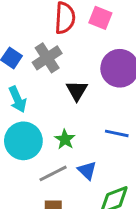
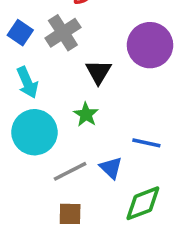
blue line: (117, 133) -> (146, 143), moved
green star: (65, 139) -> (86, 114), moved

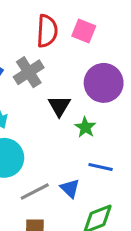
green star: (86, 114) -> (85, 127), moved

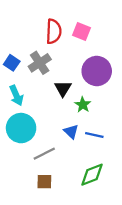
blue triangle: (70, 188) -> (71, 132), moved

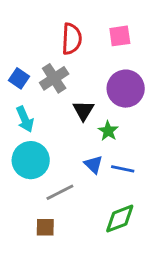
pink square: (82, 31) -> (120, 36), moved, turned -30
brown square: (44, 182) -> (45, 227), moved

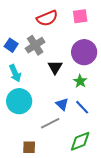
red semicircle: (72, 39) -> (47, 18), turned 65
green star: (108, 131) -> (80, 81), moved
blue line: (123, 169) -> (82, 107), turned 35
gray line: (60, 192) -> (50, 123), moved

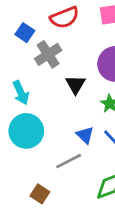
blue square: (11, 45) -> (25, 33), moved
brown square: (29, 147) -> (40, 194), turned 32

